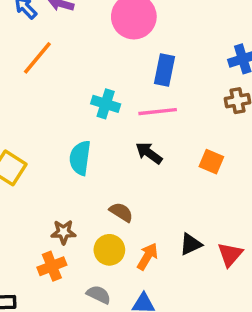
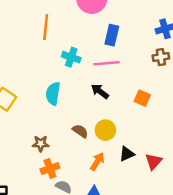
orange line: (37, 58) -> (46, 27), moved, turned -35
yellow circle: (109, 250) -> (105, 130), moved
orange cross: (52, 266) -> (50, 169), moved

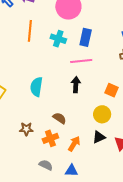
cyan cross: (71, 57) -> (58, 39), moved
black arrow: (100, 91) -> (76, 85), turned 56
yellow circle: (105, 130) -> (102, 114), moved
orange cross: (50, 169) -> (50, 138), moved

